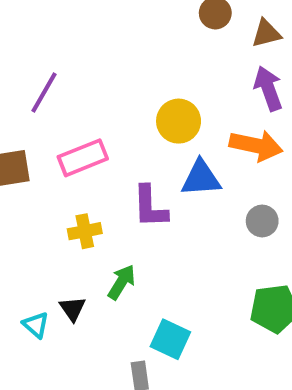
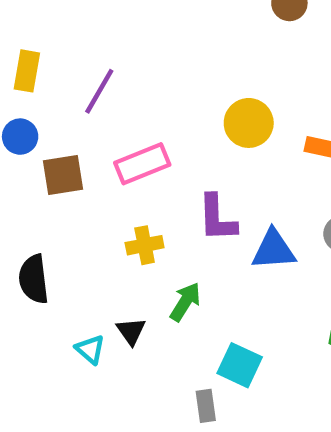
blue triangle: (201, 178) -> (274, 250), moved

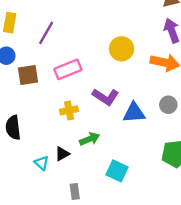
purple L-shape: (217, 218) -> (106, 97), turned -55
green arrow: (185, 302) -> (90, 139), turned 36
black triangle: (131, 331) -> (62, 154), turned 35
gray rectangle: (206, 406) -> (75, 191), moved

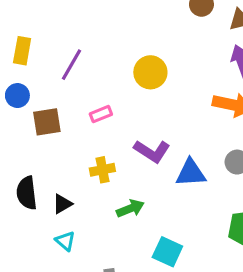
yellow circle: (122, 49) -> (150, 72), moved
pink rectangle: (68, 69) -> (101, 114), size x0.6
black triangle: (62, 154) -> (62, 204), moved

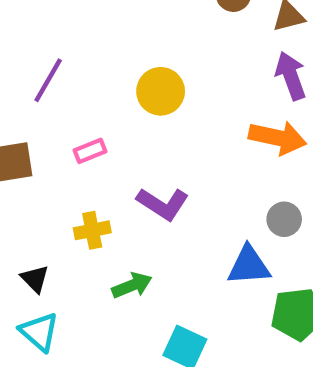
blue triangle: (191, 173) -> (249, 266), moved
black triangle: (62, 204) -> (35, 279), turned -45
cyan triangle: (65, 241) -> (39, 332), size x1.4

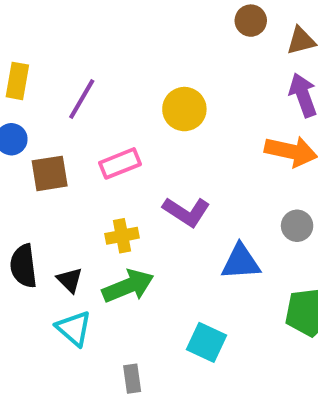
pink rectangle: (90, 151) -> (120, 163), size x1.4
blue triangle: (249, 266) -> (241, 262), moved
green arrow: (132, 285) -> (128, 286), moved, size x1.4

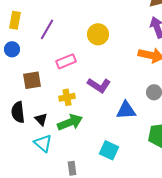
brown square: (50, 173) -> (32, 80), moved

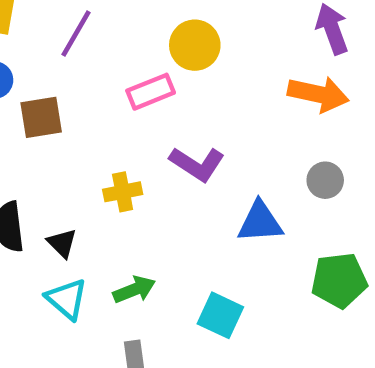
pink rectangle: (66, 61) -> (151, 92), moved
brown square: (32, 80) -> (41, 117), moved
green arrow: (70, 122) -> (134, 290), moved, size x0.7

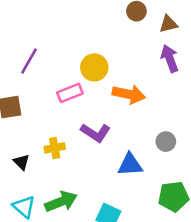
orange arrow: (318, 94) -> (129, 94), moved
black triangle: (62, 243) -> (21, 162), moved
green arrow: (134, 290) -> (61, 202), size x1.4

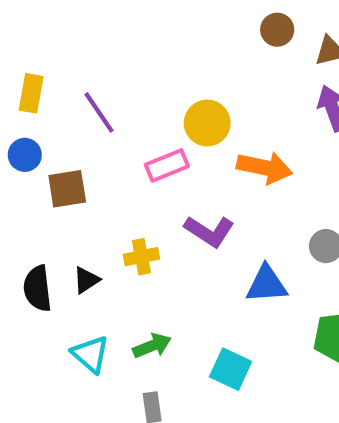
purple line: (29, 61) -> (99, 112), turned -64
black triangle: (21, 162) -> (86, 280), turned 42
green arrow: (61, 202) -> (152, 346), size x0.7

